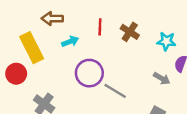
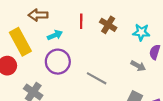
purple circle: (89, 73) -> (58, 62), moved

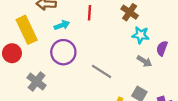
brown cross: (108, 25) -> (130, 12), moved
cyan star: (141, 32) -> (141, 35), moved

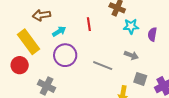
red line: (89, 13) -> (89, 24), moved
gray arrow: (144, 61) -> (131, 55), moved

